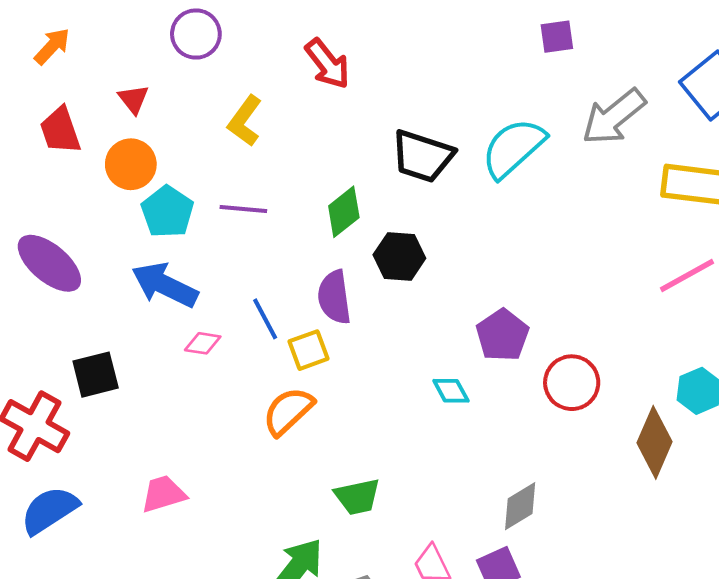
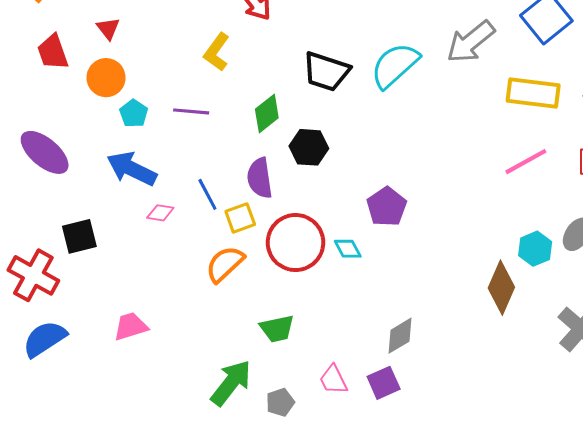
yellow L-shape: (245, 121) -> (217, 52), moved
cyan pentagon: (167, 212) -> (134, 113), size x0.7
red circle: (572, 383) -> (296, 243), moved, size x1.4

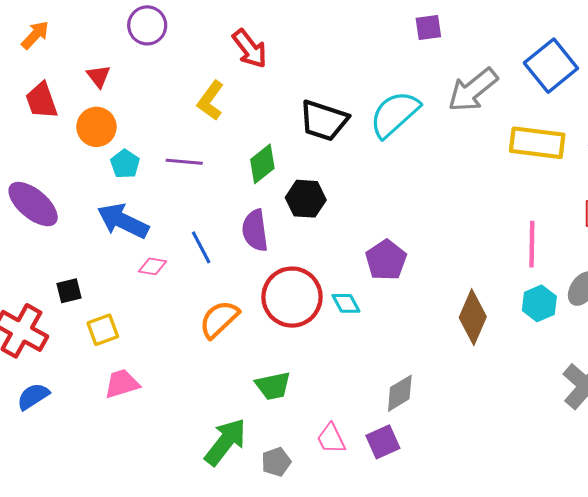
pink line: (526, 162) -> (532, 244), moved, turned -60
yellow square: (240, 218) -> (103, 330), moved
black square: (79, 236) -> (69, 291), size x0.7
brown diamond: (501, 288) -> (473, 317), moved
blue semicircle: (45, 339) -> (33, 396), size x0.7

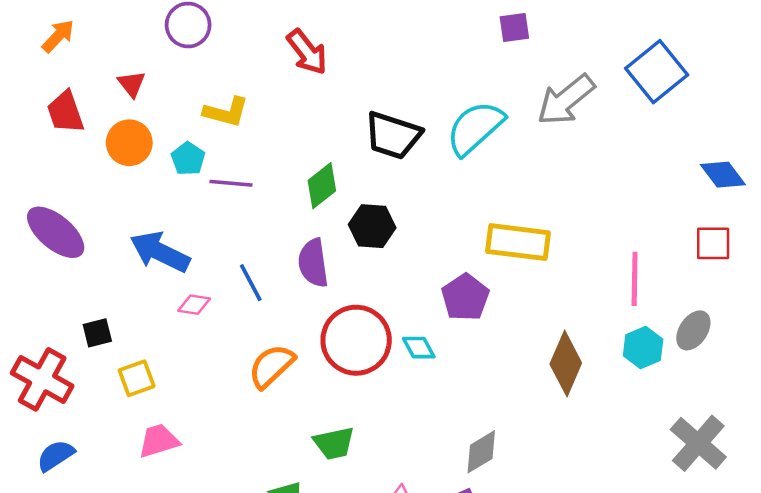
yellow L-shape: (211, 100) -> (226, 112), moved, turned -111
yellow rectangle: (537, 143) -> (518, 242), moved
cyan pentagon: (125, 164) -> (188, 159), moved

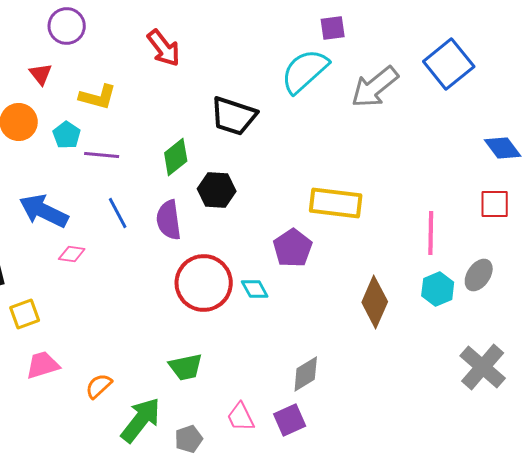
red triangle: (132, 84) -> (41, 74), moved
cyan semicircle: (475, 128) -> (305, 71), moved
blue line: (251, 283) -> (118, 213), moved
orange semicircle: (271, 366) -> (99, 386), moved, size x0.7

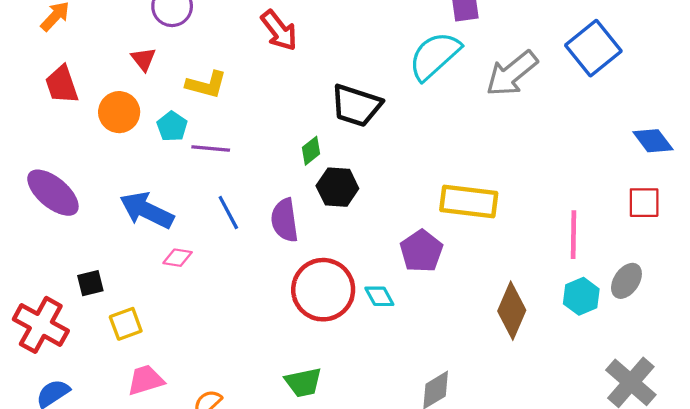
green diamond: (176, 157) -> (311, 151), moved, size x0.7

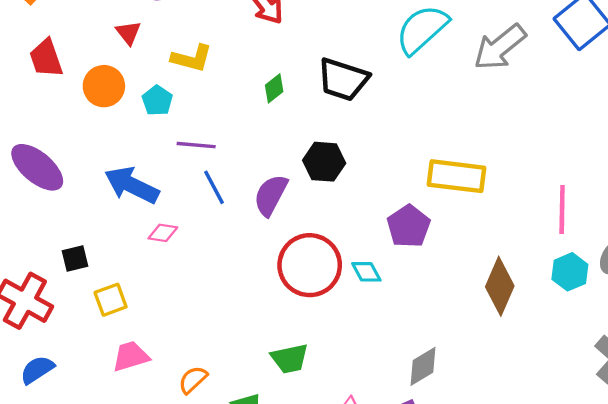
purple line: (211, 149) -> (196, 145), moved
green diamond: (311, 151) -> (274, 88), moved
purple semicircle: (285, 220) -> (271, 195), turned 36

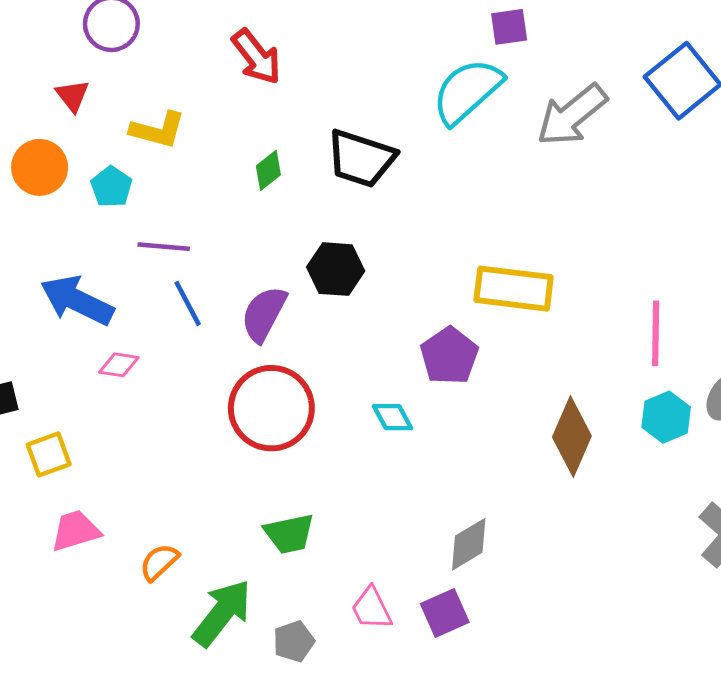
red circle: (310, 265) -> (271, 408), moved

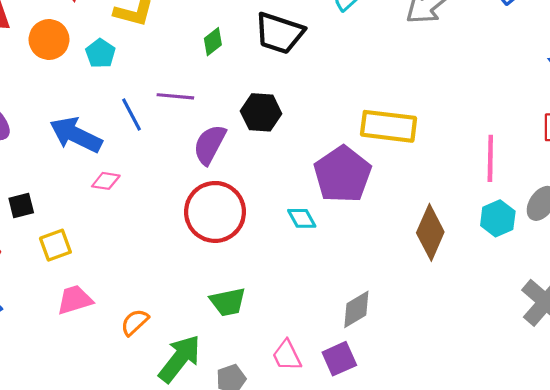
purple line: (164, 247) -> (175, 96), moved
blue line: (188, 303) -> (131, 114), moved
purple pentagon: (449, 356) -> (342, 174), size x1.4

